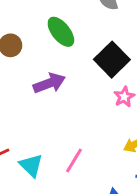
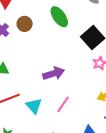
purple arrow: (49, 83) -> (54, 73), moved

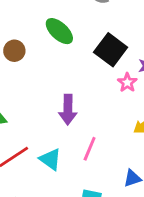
purple arrow: (54, 73) -> (68, 110), turned 120

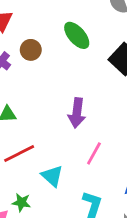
cyan triangle: (50, 159) -> (52, 176), moved

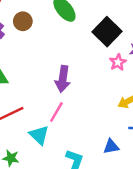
pink line: (94, 153) -> (56, 112), moved

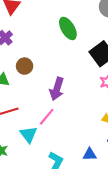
brown circle: (23, 21) -> (25, 66), moved

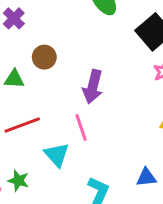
pink line: (47, 117) -> (81, 128), turned -54

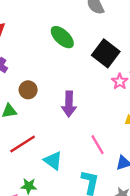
pink line: (81, 128) -> (97, 145), moved

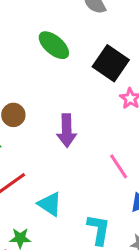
pink line: (97, 145) -> (119, 166), moved

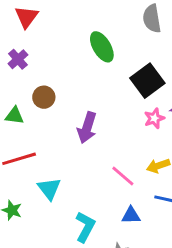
pink line: (119, 166) -> (123, 176), turned -35

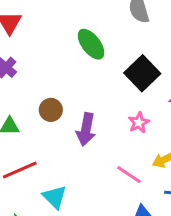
brown circle: (44, 97) -> (51, 110), moved
pink star: (154, 118) -> (139, 123), moved

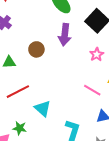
purple arrow: (86, 129) -> (65, 35), moved

